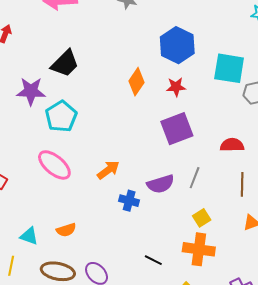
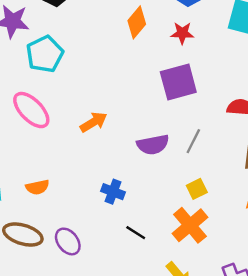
blue cross: (129, 201) -> (113, 192), moved
orange cross: (199, 249) -> (190, 225), turned 36

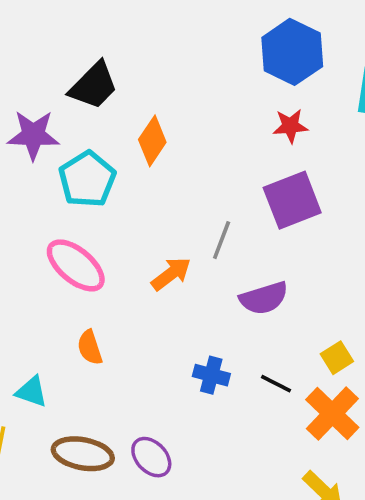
orange diamond: (137, 22) -> (152, 141), moved
gray line: (193, 141) -> (222, 240), moved
orange semicircle: (37, 187) -> (90, 347), moved, turned 90
black line: (136, 233) -> (276, 384), moved

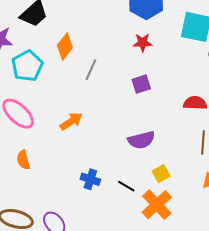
purple square: (292, 200) -> (141, 84), size x0.6
gray line: (222, 240) -> (91, 70), moved
purple semicircle: (264, 298) -> (141, 140), moved

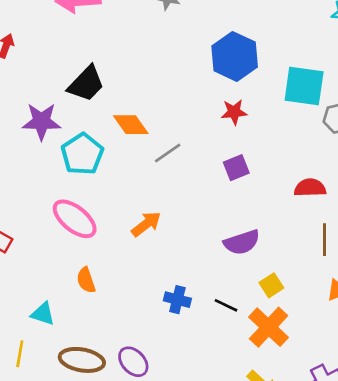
orange diamond: (65, 46) -> (131, 125), turned -68
gray line: (91, 70) -> (168, 153), turned 35

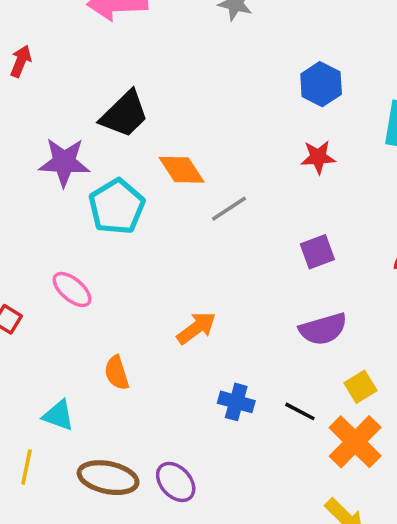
blue hexagon: (235, 56) -> (321, 84), size x0.7
purple square: (236, 168) -> (317, 252), moved
pink ellipse: (75, 219) -> (72, 290), moved, size x0.7
orange arrow: (146, 224) -> (196, 328), moved

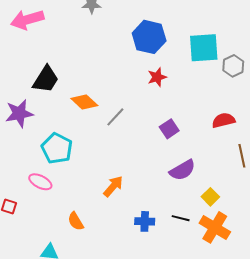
blue hexagon: (321, 84) -> (149, 37), size x1.4
cyan pentagon: (117, 207) -> (57, 148), moved

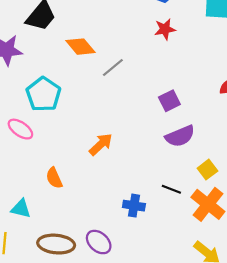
purple square: (169, 129) -> (169, 101), moved
blue cross: (145, 221) -> (134, 206), moved

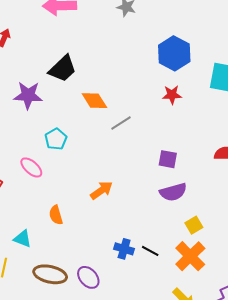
cyan pentagon: (43, 94) -> (56, 139), size x0.7
purple square: (169, 101) -> (168, 159), turned 30
black line: (171, 189) -> (150, 251), moved

